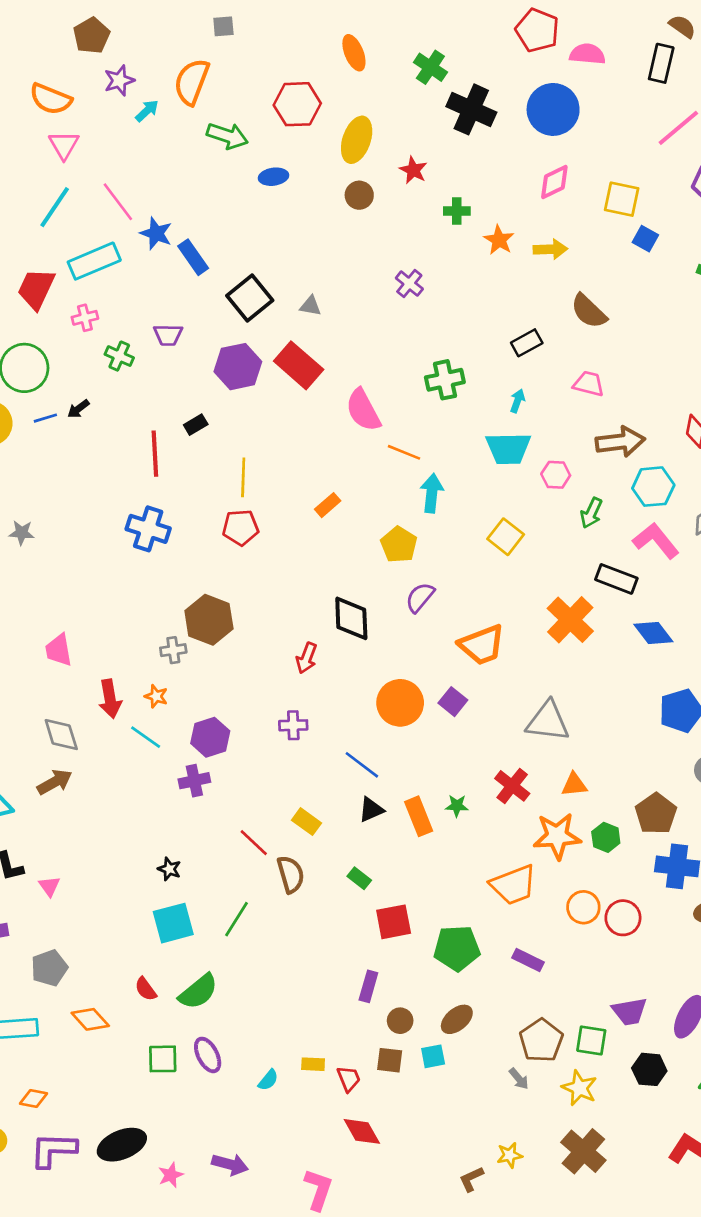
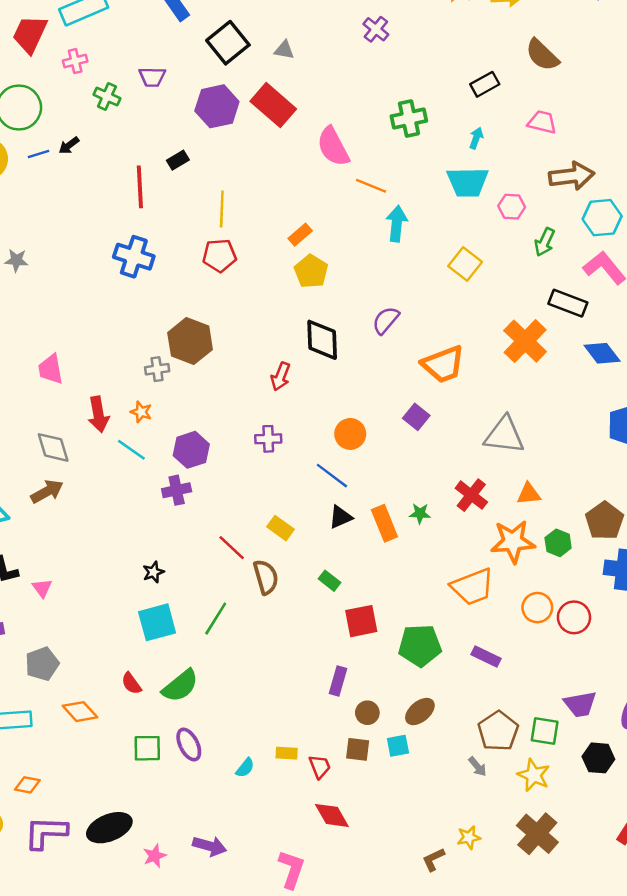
yellow pentagon: (399, 545) -> (311, 271), moved
orange circle: (400, 703) -> (350, 434), moved, size x0.7
black star: (169, 869) -> (153, 572), turned 30

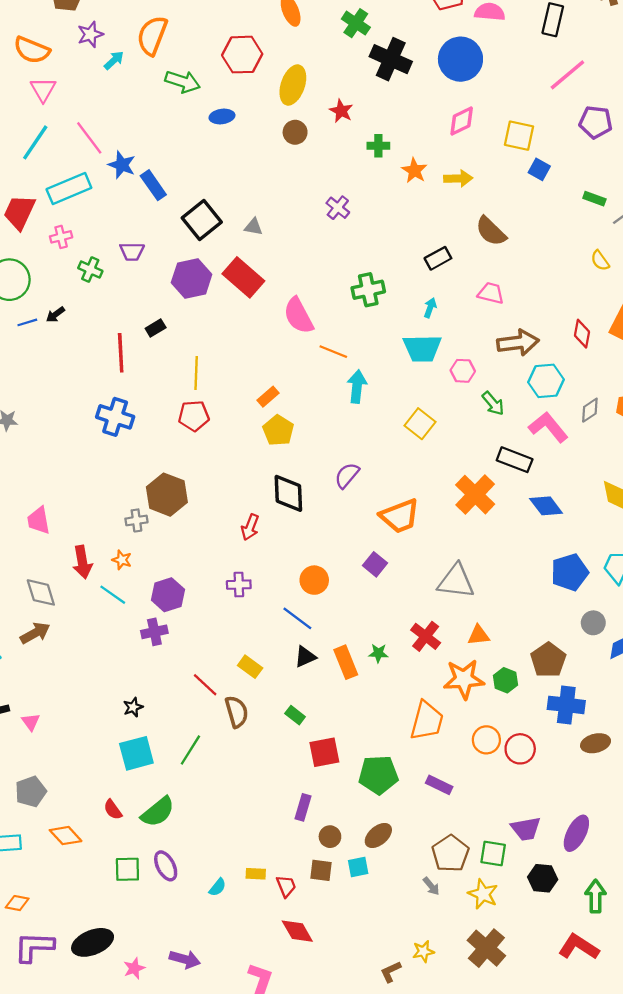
green arrow: (545, 242) -> (493, 403), turned -65
orange trapezoid: (472, 587) -> (427, 721), turned -54

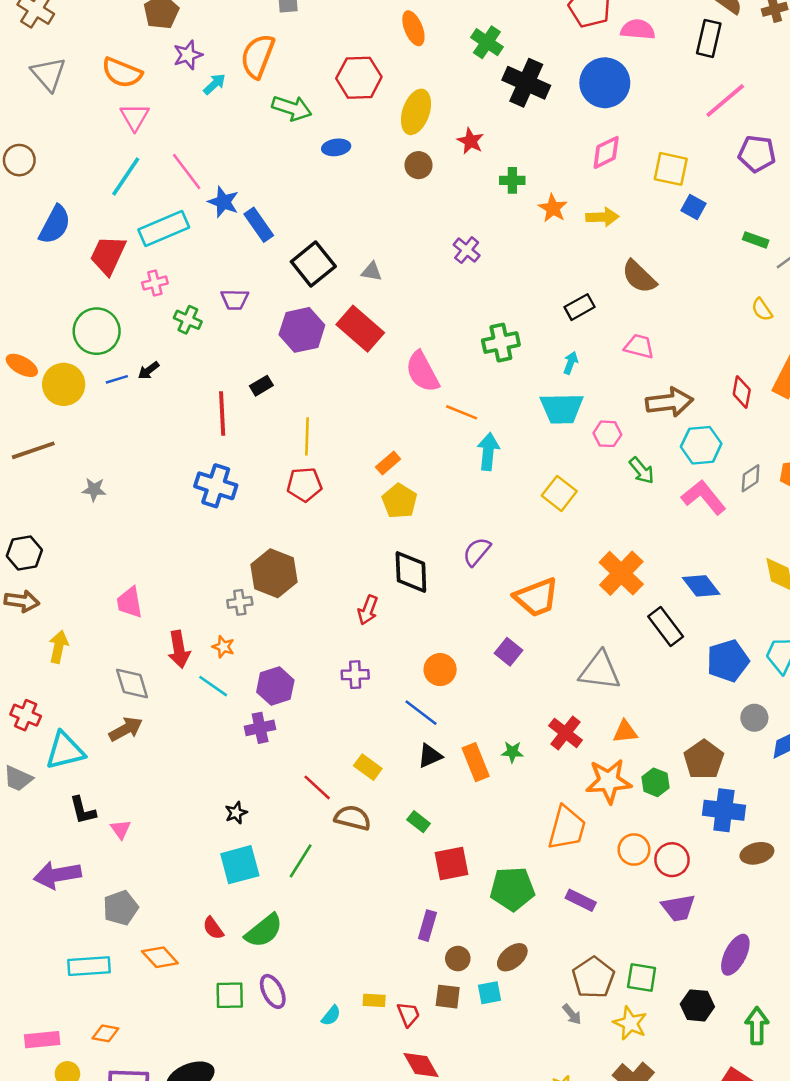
black rectangle: (515, 460) -> (666, 626), moved, turned 32
brown semicircle: (237, 712) -> (353, 818), turned -60
purple trapezoid: (526, 829) -> (678, 908), moved

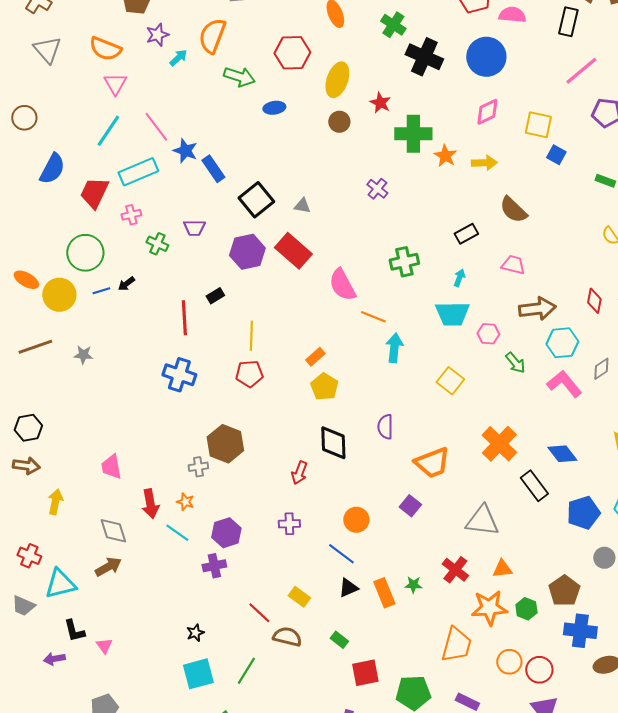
green cross: (512, 180) -> (413, 134), size x1.8
gray star: (94, 490) -> (83, 355), moved
purple semicircle: (477, 552) -> (385, 427), turned -40
purple arrow: (57, 875) -> (54, 659), moved, size x0.6

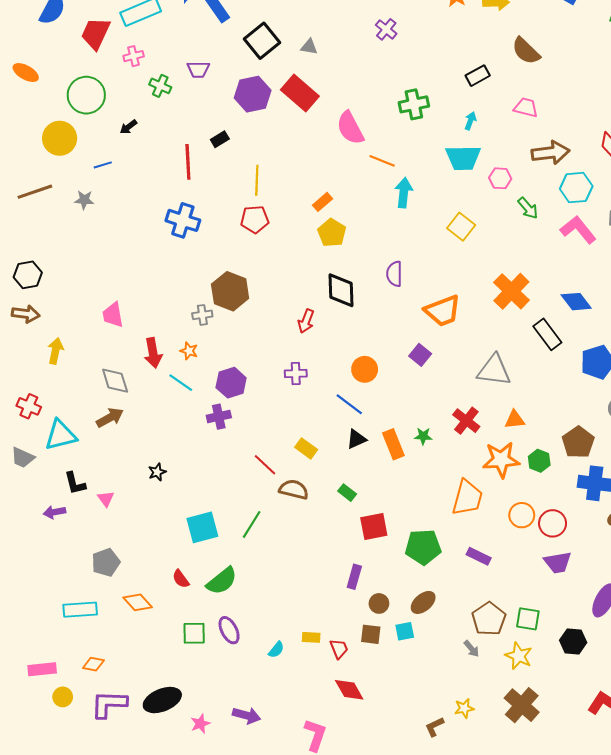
orange ellipse: (26, 280) -> (26, 73), moved
blue line: (101, 291) -> (103, 165), moved
black star: (195, 633) -> (157, 472), moved

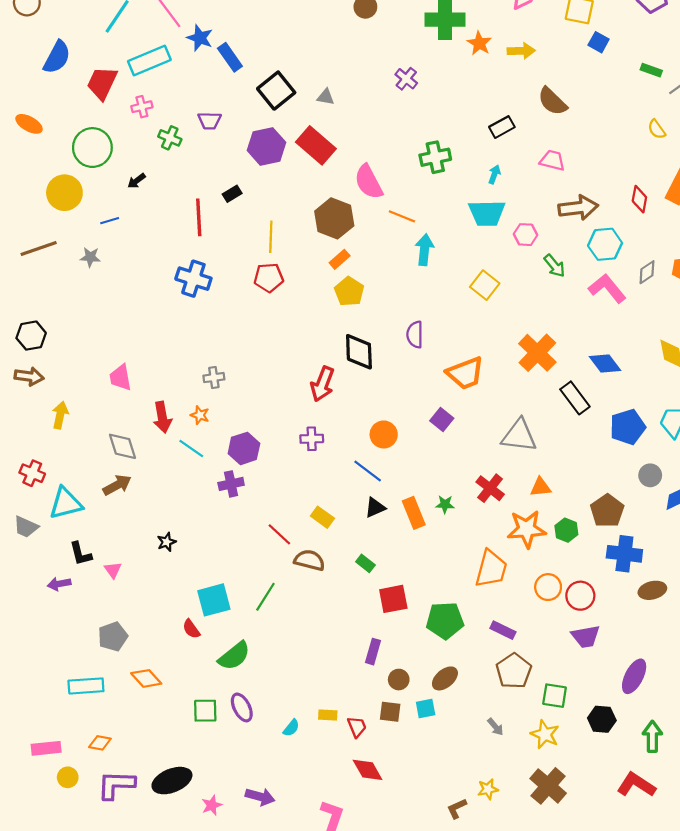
brown hexagon: (230, 291) -> (334, 218), moved
red arrow: (306, 321) -> (322, 384), size x1.4
red semicircle: (181, 579) -> (191, 629), moved
brown pentagon: (489, 619) -> (514, 671), moved

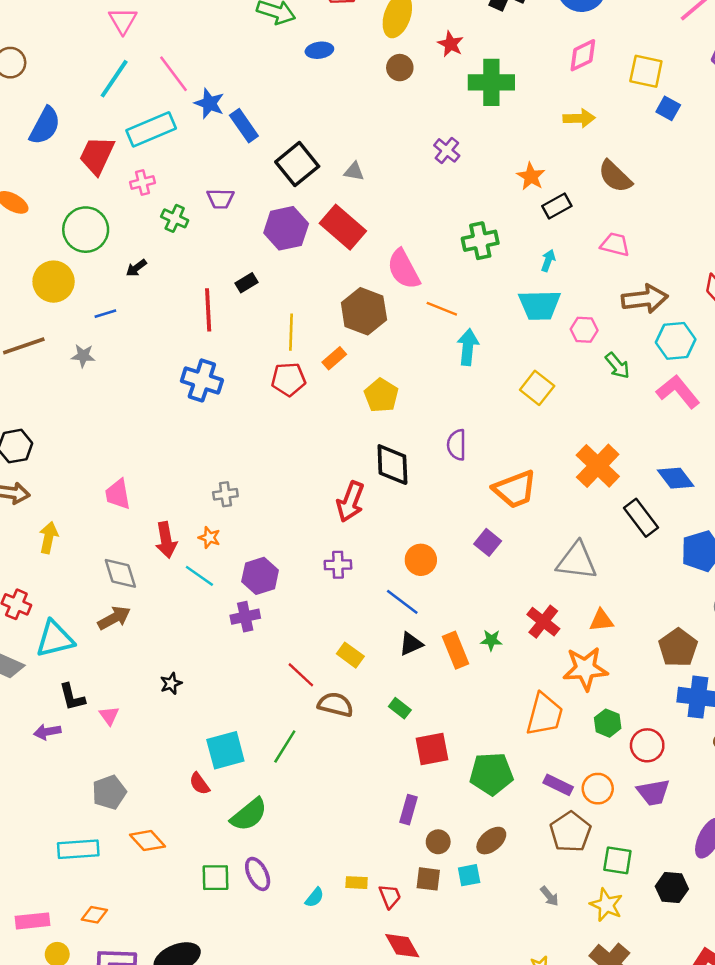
orange star: (479, 43) -> (531, 176), moved
orange rectangle: (340, 259) -> (334, 358), moved
green hexagon: (566, 530) -> (608, 723), moved
orange circle: (548, 587) -> (598, 789), moved

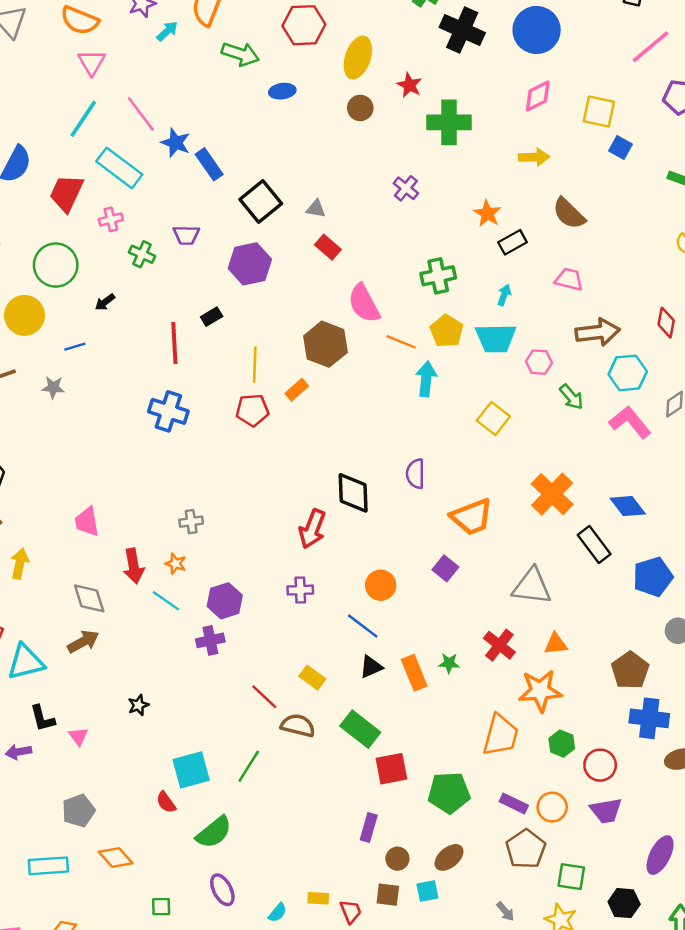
cyan rectangle: (151, 129) -> (119, 168), turned 60
red rectangle: (343, 227) -> (328, 247), moved, size x0.6
yellow pentagon: (381, 395) -> (447, 331), moved
green rectangle: (400, 708) -> (360, 729), size x1.8
green square: (216, 878) -> (161, 907), moved, size x0.7

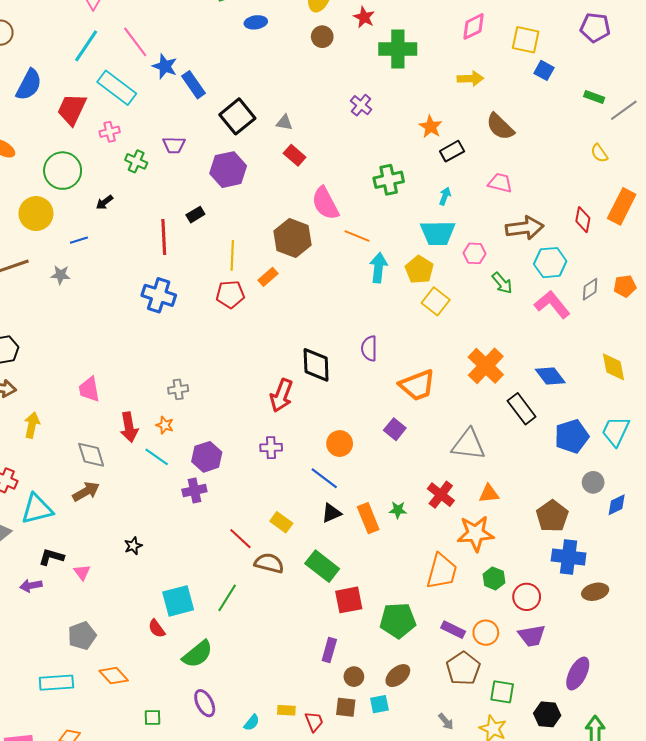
yellow pentagon: (447, 331) -> (419, 270), moved
black L-shape: (42, 718) -> (51, 557), turned 120

